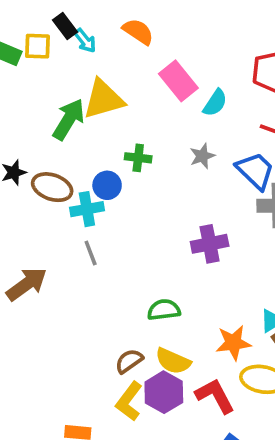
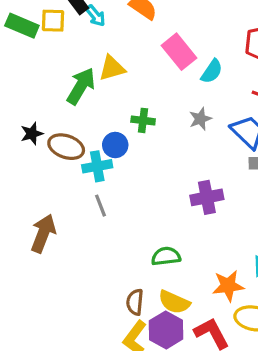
yellow triangle: (103, 99) -> (112, 68), size x0.7
brown arrow: (27, 284) -> (43, 233), turned -33
brown semicircle: (129, 361) -> (135, 302), turned -50

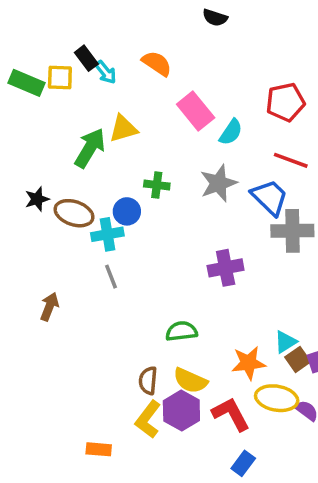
gray star: (200, 119) -> (218, 183), size x1.5
brown arrow: (43, 233) -> (49, 307), size x0.7

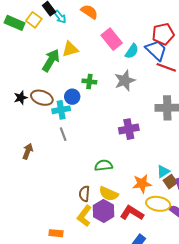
yellow square: (60, 78) -> (34, 20), turned 35
blue trapezoid: (270, 197) -> (156, 50), moved
black star: (37, 199) -> (21, 98), moved
red L-shape: (231, 414) -> (132, 213), turned -30

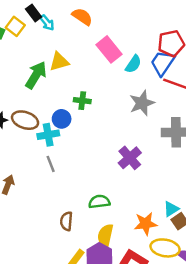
blue trapezoid: (156, 50) -> (163, 63), turned -100
gray star: (125, 80) -> (142, 103), moved
purple cross: (129, 129) -> (130, 158), turned -30
brown semicircle: (84, 194) -> (66, 221), moved
yellow semicircle: (109, 194) -> (105, 236), turned 78

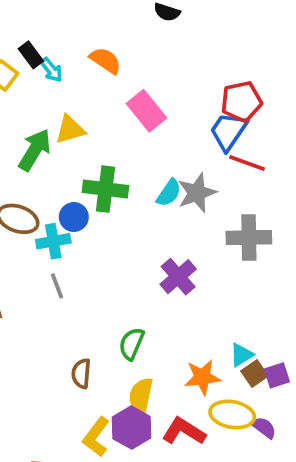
cyan semicircle: (133, 64) -> (169, 193), moved
green cross: (82, 101) -> (105, 189), size x1.6
green semicircle: (99, 202) -> (132, 344), turned -60

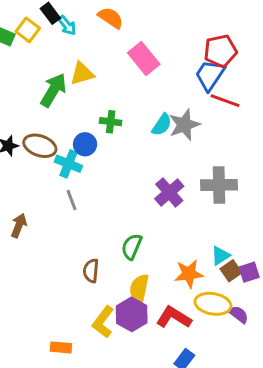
green cross: (105, 189) -> (111, 122), size x0.6
gray cross: (249, 238) -> (219, 185), moved
cyan cross: (53, 241) -> (68, 164), turned 32

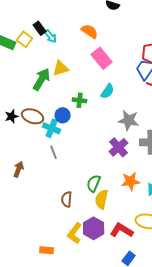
orange semicircle: (111, 18) -> (90, 31), moved
cyan semicircle: (162, 125) -> (108, 91), moved
gray star: (184, 125) -> (129, 120), moved, turned 30
orange star: (189, 274) -> (131, 181), moved
yellow semicircle: (139, 289) -> (102, 199), moved

